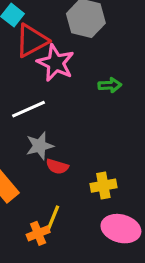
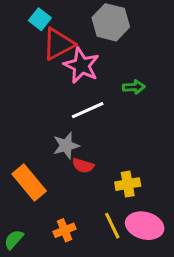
white line: (29, 109) -> (88, 110), moved
yellow line: (52, 219) -> (112, 226), moved, turned -48

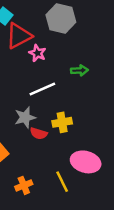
pink star: (81, 65) -> (37, 53), size x0.6
yellow cross: (128, 184) -> (62, 122), moved
pink ellipse: (145, 226) -> (86, 162), moved

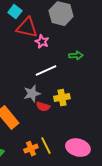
red triangle: (19, 36) -> (27, 28), turned 40
pink ellipse: (86, 162) -> (78, 148), moved
yellow line: (62, 182) -> (46, 146), moved

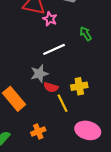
green arrow: (76, 56) -> (86, 34), turned -120
yellow cross: (62, 98) -> (79, 86), moved
yellow line: (46, 146) -> (62, 103), moved

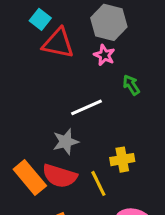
pink star: (50, 19) -> (104, 55), moved
red semicircle: (51, 87) -> (60, 176), moved, size x1.6

